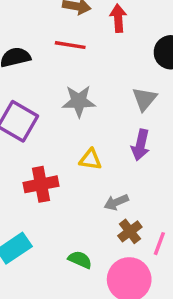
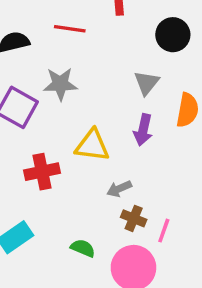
gray star: (79, 101) -> (60, 84), moved
yellow triangle: (91, 159) -> (92, 145), size x1.5
brown cross: (130, 231) -> (134, 218), turned -30

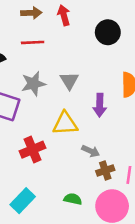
gray triangle: (147, 83) -> (69, 81), moved
gray arrow: (119, 189) -> (91, 151), turned -120
brown cross: (134, 218) -> (105, 171), turned -30

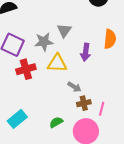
gray star: (33, 84) -> (44, 42), moved
red cross: (32, 150) -> (26, 69), moved
green semicircle: (73, 199) -> (56, 122), turned -48

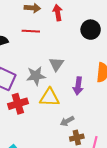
gray arrow: (74, 87) -> (67, 121), turned 120

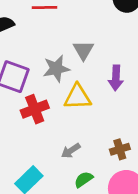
gray arrow: (67, 121) -> (71, 151), moved

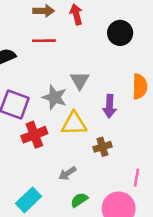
gray star: (56, 69) -> (55, 97), turned 30
brown cross: (120, 149) -> (102, 147), moved

